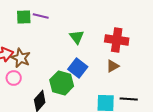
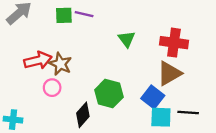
brown triangle: (113, 66) -> (169, 73), size x1.6
blue square: (78, 68) -> (153, 97), moved

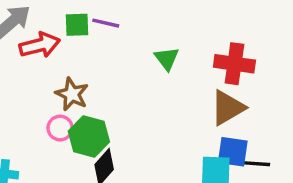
red arrow: (38, 60) -> (40, 45), moved
green hexagon: (109, 94) -> (89, 137), moved
blue square: (153, 97) -> (233, 152), moved, turned -30

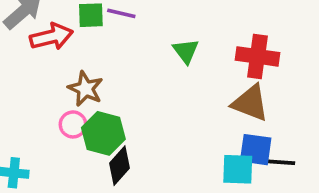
brown triangle: (228, 108) -> (250, 103), turned 51

